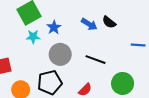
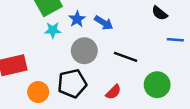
black semicircle: (109, 22) -> (160, 13), moved
blue arrow: (89, 24) -> (104, 23), moved

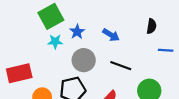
black semicircle: (160, 13) -> (151, 26), turned -120
blue arrow: (104, 23) -> (111, 35), moved

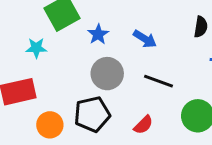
cyan star: (55, 42) -> (36, 48), moved

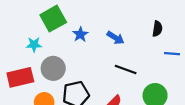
gray circle: (107, 74) -> (53, 68), moved

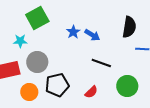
black semicircle: (157, 29) -> (129, 27), size x1.5
blue star: (80, 34) -> (73, 32), moved

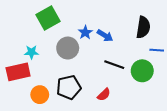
cyan star: (20, 41) -> (31, 52), moved
gray circle: (37, 62) -> (68, 48), moved
green circle: (127, 86) -> (142, 71), moved

